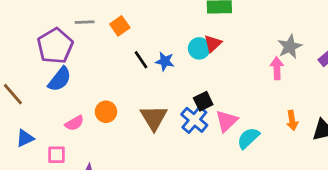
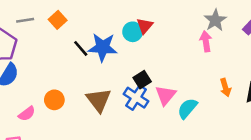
blue star: (165, 61) -> (103, 47), size x1.6

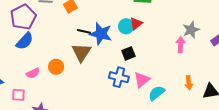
black line: (81, 48) -> (84, 31), turned -48
black square: (142, 80) -> (128, 53), moved
blue cross: (136, 98) -> (119, 77), turned -30
brown triangle: (99, 100) -> (81, 52), moved

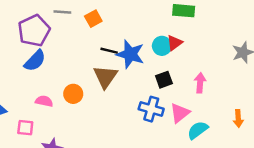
pink arrow: (181, 45) -> (200, 83), moved
pink semicircle: (33, 73) -> (44, 101), turned -144

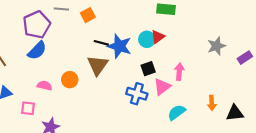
pink triangle: (180, 113) -> (162, 87), moved

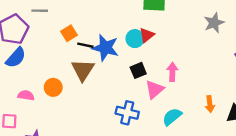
orange square: (88, 15) -> (69, 33), moved
gray star: (216, 46) -> (214, 23), moved
blue cross: (137, 94) -> (127, 113), moved

